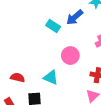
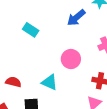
cyan rectangle: (53, 26) -> (31, 30), moved

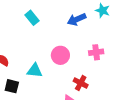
cyan triangle: (49, 82) -> (35, 71), turned -35

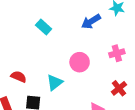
cyan triangle: (35, 71) -> (55, 82), turned -35
red cross: (81, 83) -> (119, 88), moved, turned 32

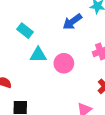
cyan triangle: (55, 82) -> (38, 55), moved, turned 42

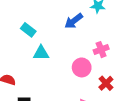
pink circle: (64, 63) -> (82, 67), moved

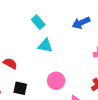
pink circle: (82, 67) -> (56, 81), moved

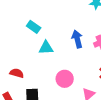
blue arrow: (81, 23) -> (77, 39), moved, turned 114

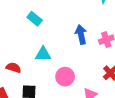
cyan triangle: (46, 48) -> (43, 54), moved

